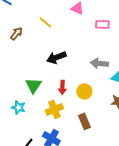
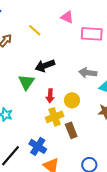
pink rectangle: (102, 24) -> (92, 34), size x1.5
green triangle: (33, 85) -> (26, 82), moved
yellow cross: (54, 109) -> (55, 117), moved

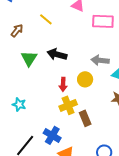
black arrow: (45, 66) -> (57, 54), turned 36
green triangle: (26, 82) -> (29, 58), moved
yellow circle: (72, 100) -> (85, 79), moved

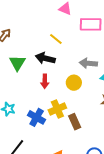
yellow line: (46, 19) -> (56, 39), moved
red arrow: (63, 84) -> (45, 81), moved
blue cross: (52, 135) -> (37, 117), moved

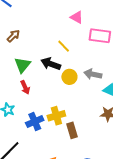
red arrow: (45, 81) -> (25, 87), moved, turned -32
yellow circle: (74, 83) -> (69, 77), moved
blue cross: (37, 117) -> (35, 122), turned 30

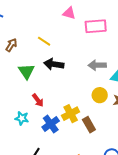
yellow line: (64, 46) -> (44, 41), moved
yellow circle: (69, 77) -> (100, 95), moved
red arrow: (25, 87) -> (38, 100), moved

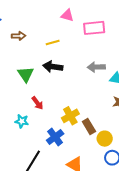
yellow line: (44, 41) -> (53, 42), moved, turned -48
brown arrow: (11, 45) -> (19, 36), moved, turned 56
yellow circle: (100, 95) -> (105, 139), moved
blue cross: (51, 124) -> (55, 137), moved

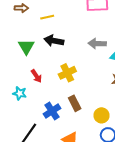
yellow line: (53, 42) -> (47, 17), moved
yellow cross: (70, 116) -> (67, 73), moved
brown rectangle: (89, 126) -> (75, 103), moved

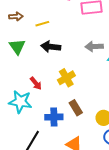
green triangle: (26, 47) -> (17, 47), moved
cyan star: (20, 93) -> (20, 102), size x1.6
blue cross: (52, 111) -> (54, 117), turned 36

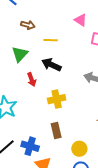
red arrow: (36, 83) -> (32, 79), moved
blue cross: (54, 117) -> (30, 146), moved

